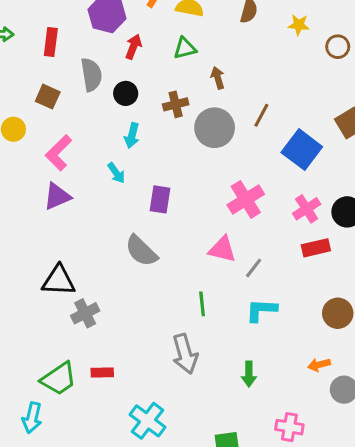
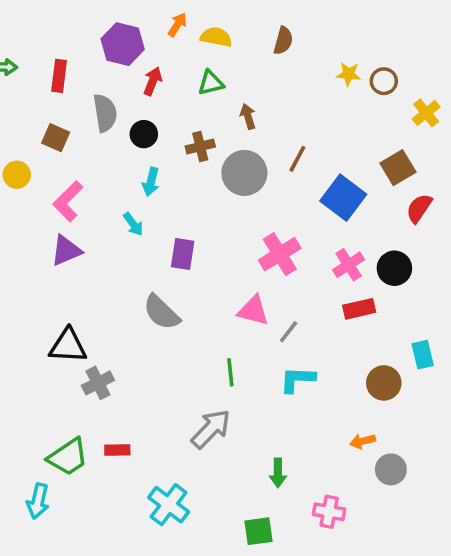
yellow star: (299, 25) -> (349, 74), moved
gray arrow: (185, 354) -> (211, 429), turned -120
green arrow: (249, 374) -> (278, 473), moved

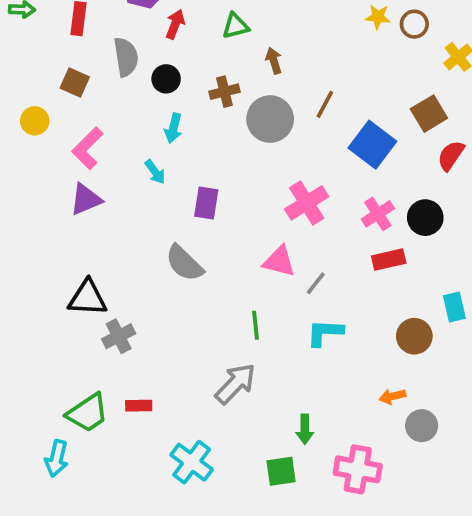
pink cross: (329, 512) -> (358, 469), size x1.4
green square: (259, 531) -> (281, 471), moved

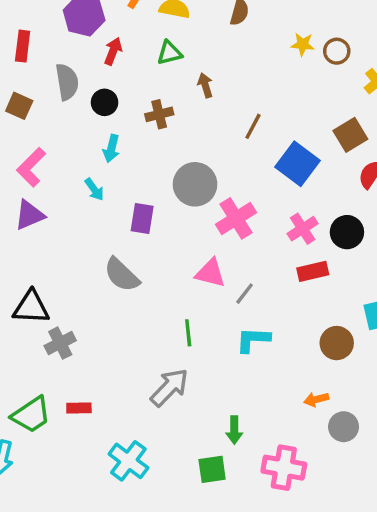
gray circle: (270, 119) -> (195, 184), moved

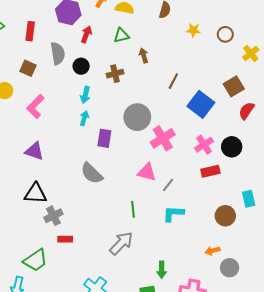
yellow star: (303, 44) -> (193, 30), moved
cyan arrow: (94, 189) -> (84, 118), moved, turned -128
purple triangle: (29, 215) -> (34, 151), moved, turned 42
red rectangle: (79, 408) -> (65, 239), moved

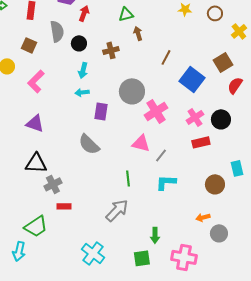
green triangle: (121, 35) -> (126, 14), moved
cyan arrow: (84, 118) -> (82, 92), turned -112

